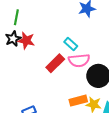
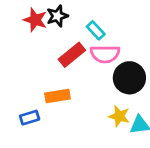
black star: (13, 39) -> (57, 16), moved
orange rectangle: (78, 101) -> (57, 96), moved

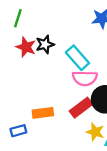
cyan rectangle: (96, 30) -> (77, 58), size x1.5
red rectangle: (72, 55) -> (81, 108), moved

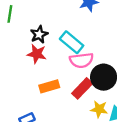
red star: (26, 47) -> (37, 54), moved
orange rectangle: (43, 113) -> (49, 86), moved

